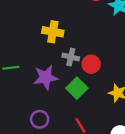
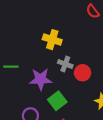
green square: (77, 88) -> (57, 101), moved

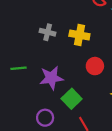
yellow cross: (52, 40) -> (79, 35), moved
gray cross: (65, 64) -> (48, 32), moved

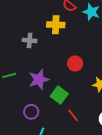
yellow cross: (79, 35) -> (56, 25), moved
purple circle: (45, 118) -> (31, 112), moved

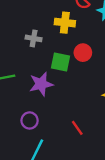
red circle: (75, 64) -> (83, 53), moved
green square: (59, 95) -> (60, 62), moved, turned -30

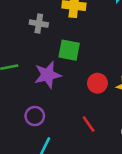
red circle: (83, 53) -> (97, 83), moved

